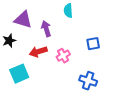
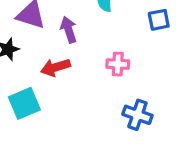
blue square: (93, 44) -> (159, 20), moved
pink cross: (63, 56) -> (118, 64), moved, turned 32

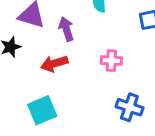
cyan square: (24, 103) -> (42, 110), moved

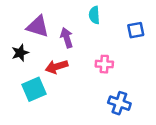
cyan square: (42, 110) -> (34, 89), moved

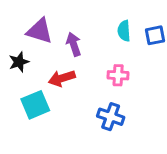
cyan semicircle: (94, 15) -> (124, 31), moved
blue cross: (119, 103) -> (111, 117), moved

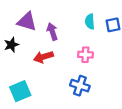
cyan square: (35, 105) -> (20, 91), moved

